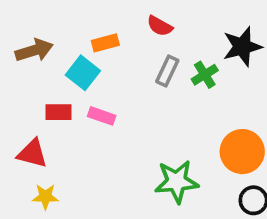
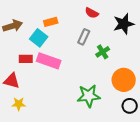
red semicircle: (160, 26) -> (92, 13), moved
green cross: (205, 75) -> (103, 52), moved
pink rectangle: (102, 116) -> (49, 61), size x1.6

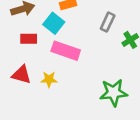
red rectangle: (26, 59) -> (29, 39), moved
yellow star: (19, 104) -> (49, 79), moved

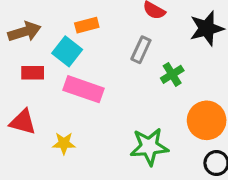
yellow star: (49, 79) -> (64, 143), moved

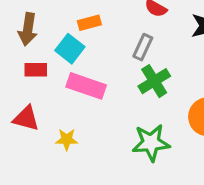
brown arrow: (24, 32) -> (28, 29), turned 116
green cross: (172, 74) -> (154, 81), moved, size x1.4

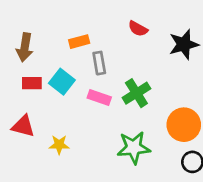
gray rectangle: (143, 47) -> (99, 63), moved, turned -35
cyan square: (70, 49) -> (62, 82), moved
pink rectangle: (86, 86) -> (99, 97), moved, size x0.7

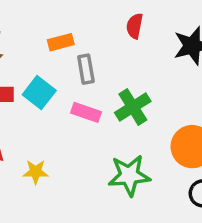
red semicircle: (138, 29) -> (135, 26), turned 72

